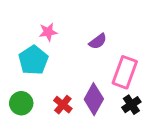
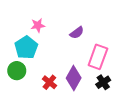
green circle: (21, 103) -> (17, 71), moved

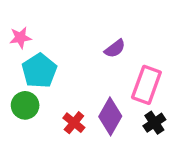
pink star: (38, 25) -> (20, 38), moved

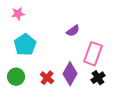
pink star: (20, 38) -> (18, 14), moved
green circle: (25, 105) -> (16, 77), moved

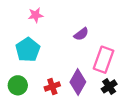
pink star: (18, 14) -> (36, 15), moved
red cross: (47, 78) -> (52, 86), turned 32

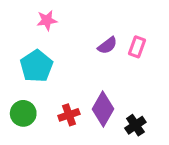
pink rectangle: (104, 60) -> (137, 47), moved, size x0.6
black cross: (109, 86) -> (135, 125), moved

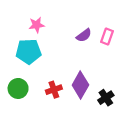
pink star: (47, 20) -> (37, 25), moved
cyan pentagon: (36, 66) -> (28, 52), turned 30

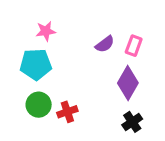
purple diamond: (80, 85) -> (128, 83), moved
green circle: (18, 88) -> (39, 105), moved

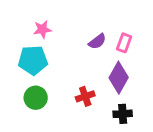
red cross: (67, 112) -> (85, 96), moved
black cross: (132, 122) -> (123, 114), turned 30

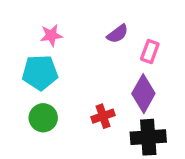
purple semicircle: (97, 41) -> (118, 34), moved
black cross: (123, 114) -> (148, 137), size x1.5

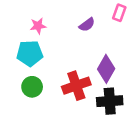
pink rectangle: (150, 52) -> (119, 13), moved
red cross: (103, 116) -> (76, 86), size x1.6

